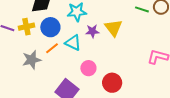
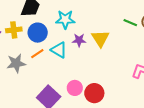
pink circle: (88, 68) -> (75, 88), moved

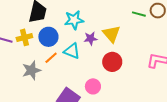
red circle: (94, 93) -> (112, 62), moved

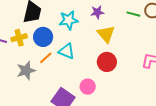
purple star: (91, 39) -> (97, 12), moved

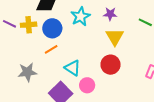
cyan star: (69, 20) -> (80, 16), turned -30
cyan triangle: (67, 51) -> (73, 68), moved
gray star: (26, 70) -> (27, 72), moved

